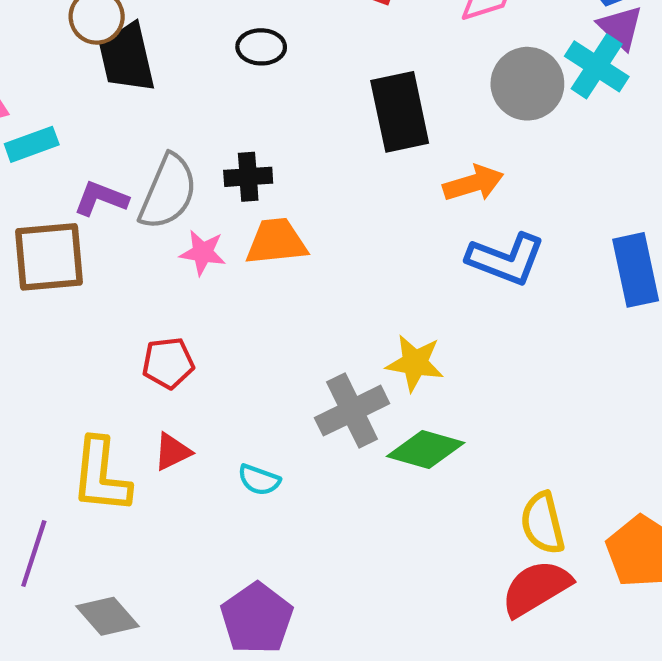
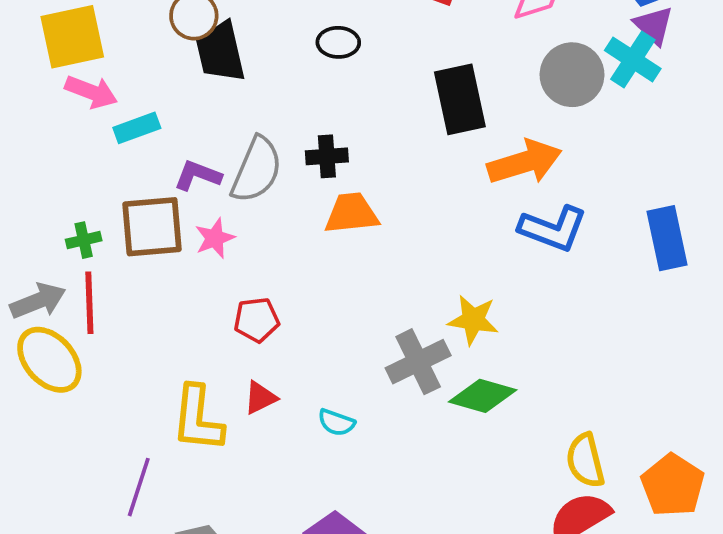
orange arrow: (473, 183) -> (524, 162), size x1.4
pink star: (203, 253) -> (215, 238), moved, turned -30

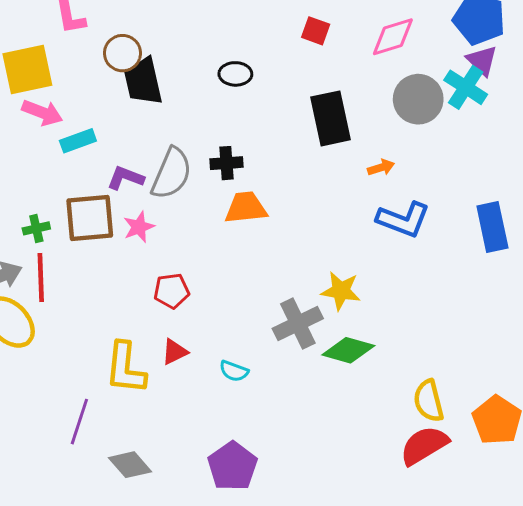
orange arrow: (524, 162) -> (381, 168), size x0.5

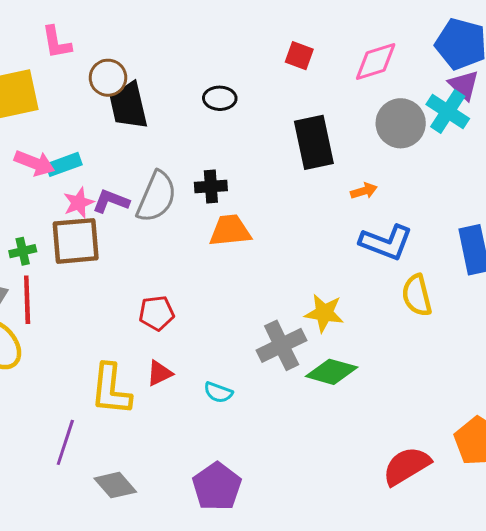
pink arrow: (42, 113) -> (34, 163), moved
pink star: (139, 227) -> (79, 203), moved
yellow semicircle: (429, 401) -> (417, 295), moved

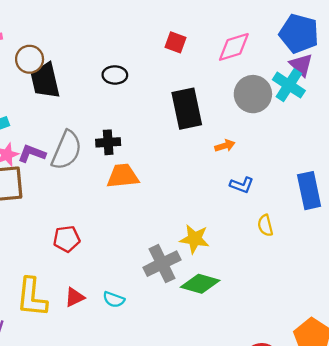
blue L-shape: (386, 242) -> (242, 185), size x0.6
yellow semicircle: (417, 295) -> (265, 225), size x0.7
red triangle: (159, 373) -> (74, 297), moved

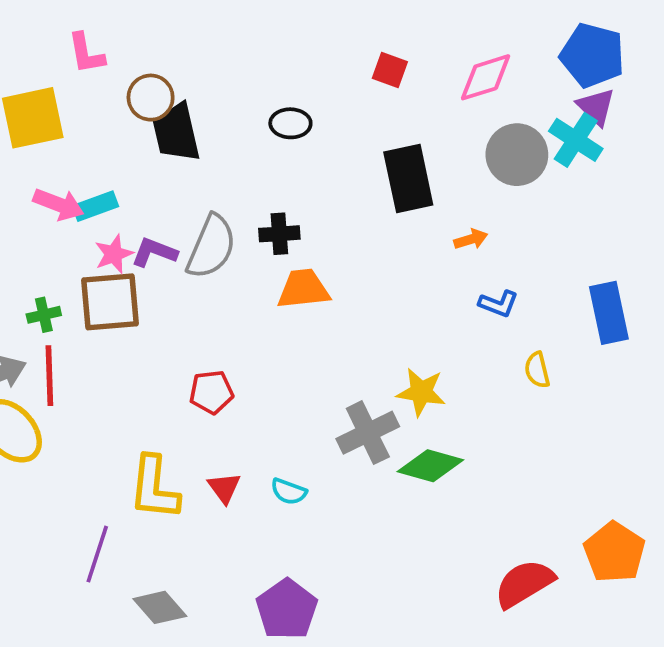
red triangle: (74, 297) -> (224, 488), turned -40

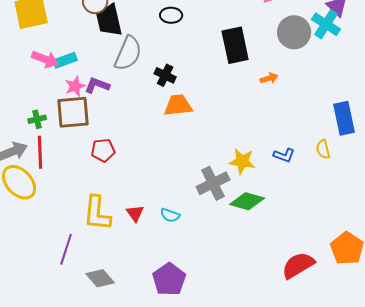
black cross: (279, 234) -> (165, 75), turned 30
gray semicircle: (211, 247) -> (128, 53), moved
blue L-shape: (498, 304) -> (284, 155), moved
yellow semicircle: (537, 370) -> (323, 149), moved
red pentagon: (211, 392) -> (103, 150), moved

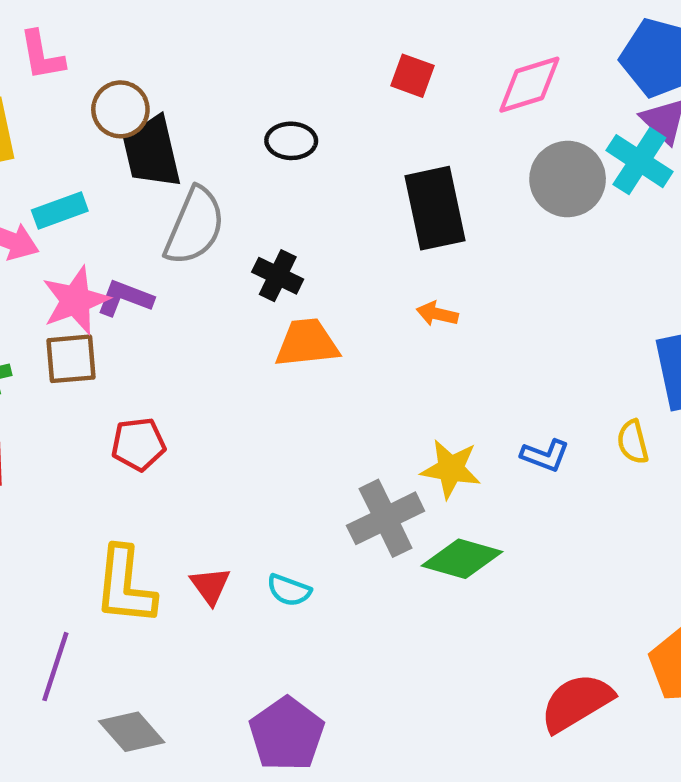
cyan rectangle: (65, 60) -> (60, 210), moved
orange arrow: (269, 78) -> (437, 314), moved, turned -150
pink star: (75, 86) -> (76, 300), size x1.4
brown square: (73, 112) -> (71, 359), size x0.7

